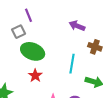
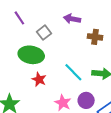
gray square: (19, 32) -> (44, 33), moved
cyan line: (72, 64) -> (73, 72), moved, turned -42

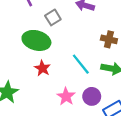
brown cross: (95, 37) -> (109, 39), moved

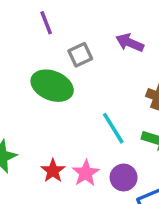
red star: (42, 68) -> (53, 171), moved

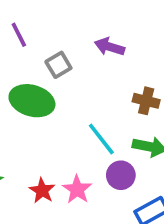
purple circle: (124, 178) -> (121, 175), moved

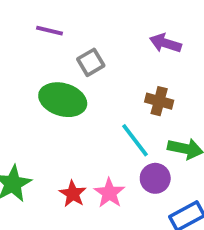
purple line: (19, 35) -> (49, 31), turned -50
purple arrow: (109, 47) -> (165, 43), moved
brown cross: (146, 101) -> (159, 101), moved

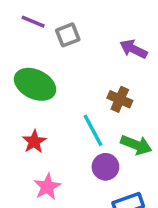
gray square: (91, 62) -> (68, 35), moved
pink star: (109, 193) -> (47, 187), moved
red star: (73, 194) -> (34, 142), moved

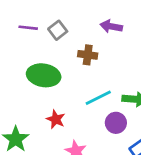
brown cross: (120, 99) -> (88, 55), moved
cyan line: (93, 130) -> (98, 98), turned -72

